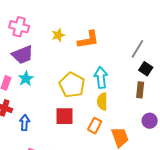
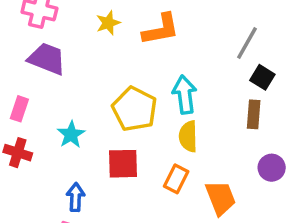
purple trapezoid: (23, 55) -> (47, 59), turned -135
cyan star: (26, 79) -> (71, 135), moved
blue arrow: (25, 123) -> (76, 197), moved

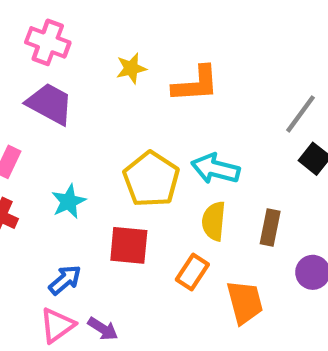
cyan arrow: (185, 95) -> (216, 169), turned -75
brown rectangle: (254, 114) -> (270, 228), moved
blue arrow: (76, 197) -> (65, 280), turned 40

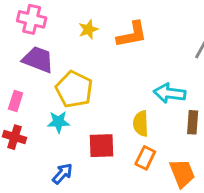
cyan arrow: (216, 169) -> (169, 93), moved
yellow pentagon: (151, 179) -> (74, 89), moved
cyan star: (69, 201) -> (58, 122), turned 30
yellow semicircle: (214, 221) -> (141, 123), moved

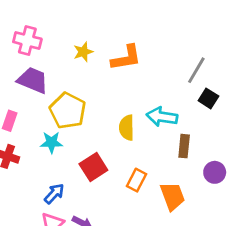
yellow semicircle: (141, 123) -> (127, 128), moved
red square: (101, 146) -> (93, 167), turned -32

